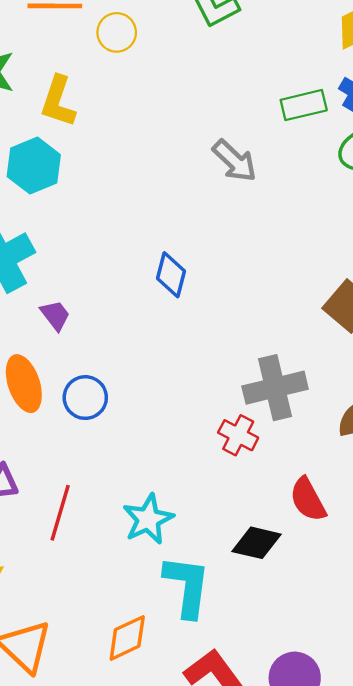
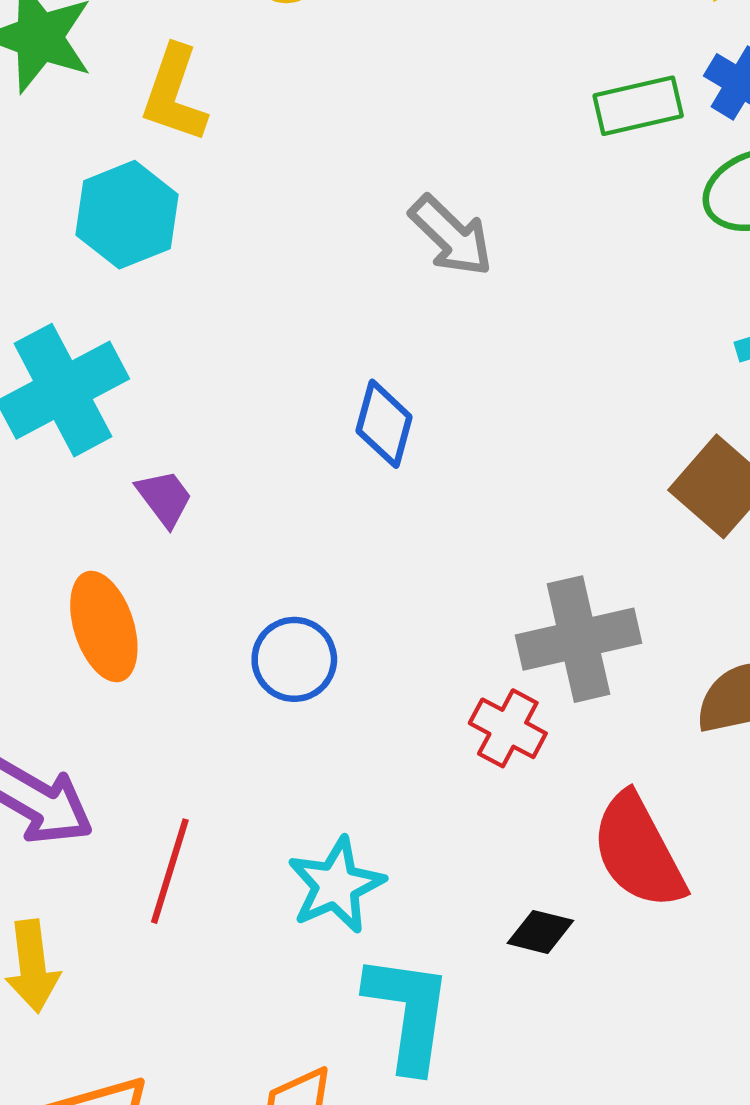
gray arrow: (235, 161) -> (451, 236), moved
blue circle: (85, 398) -> (294, 659), moved
red semicircle: (308, 500) -> (638, 851), size x1.4
black diamond: (257, 543) -> (540, 932), size x0.7

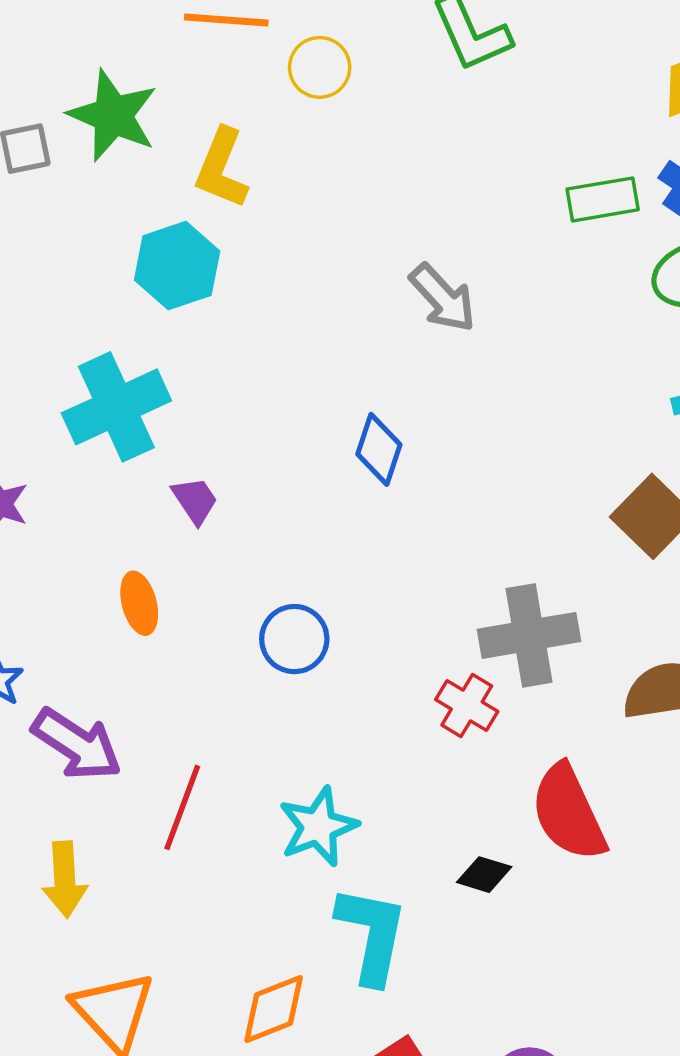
orange ellipse: (104, 626) -> (139, 603), size x0.7

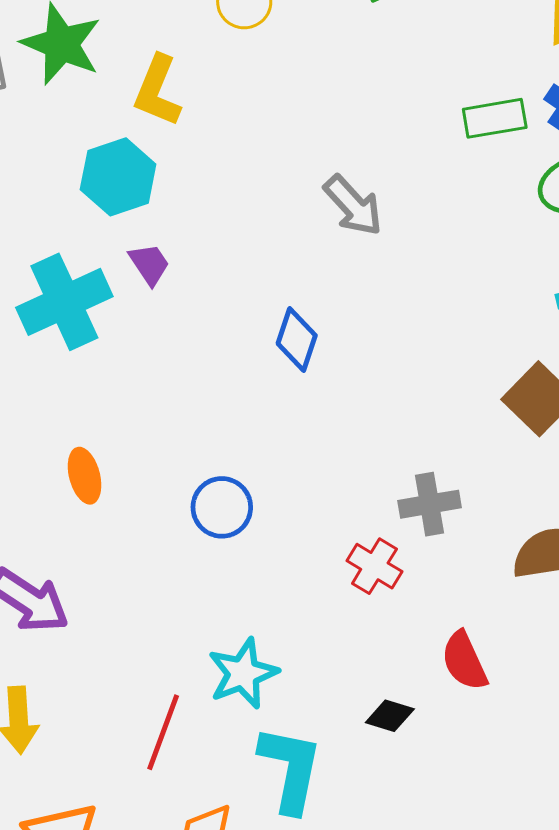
purple trapezoid: (195, 500) -> (149, 264), moved
gray cross: (529, 635) -> (430, 504), size x0.7
red line: (182, 807) -> (163, 732), moved
red semicircle: (568, 813) -> (464, 661), size x0.7

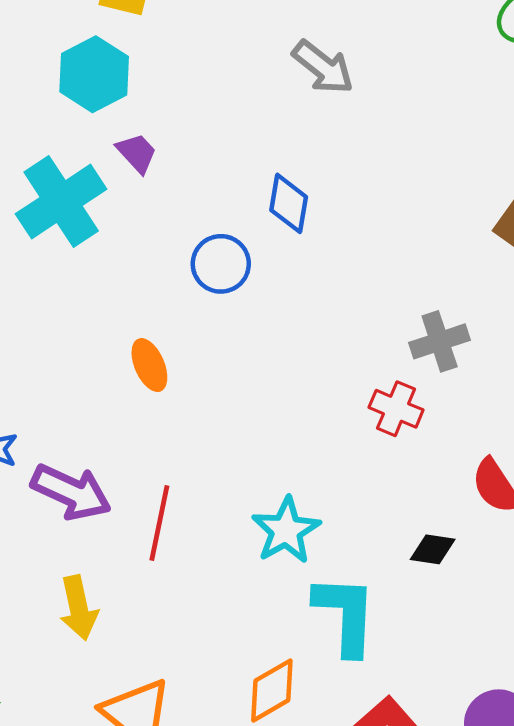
orange ellipse: (85, 476) -> (149, 365), moved
blue circle: (222, 507) -> (221, 264), moved
red line: (163, 732) -> (159, 523), moved

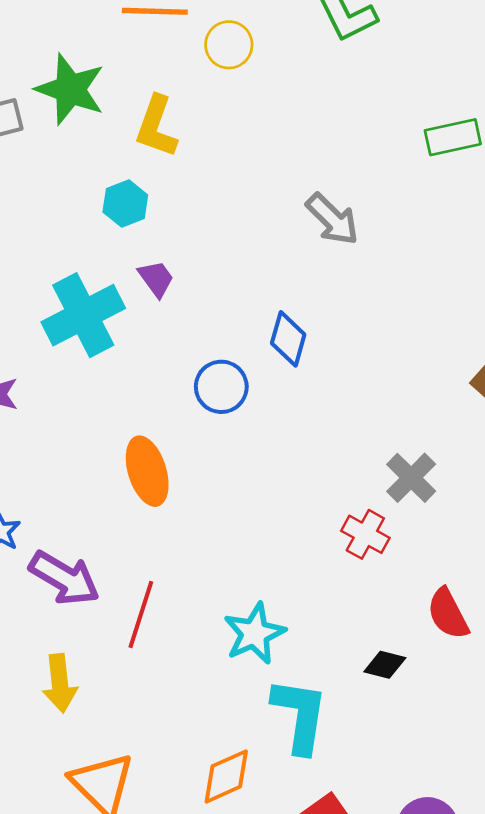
cyan hexagon: (94, 74) -> (125, 203), size x0.7
gray cross: (440, 341) -> (411, 478), turned -33
orange ellipse: (149, 365) -> (147, 471), size x1.4

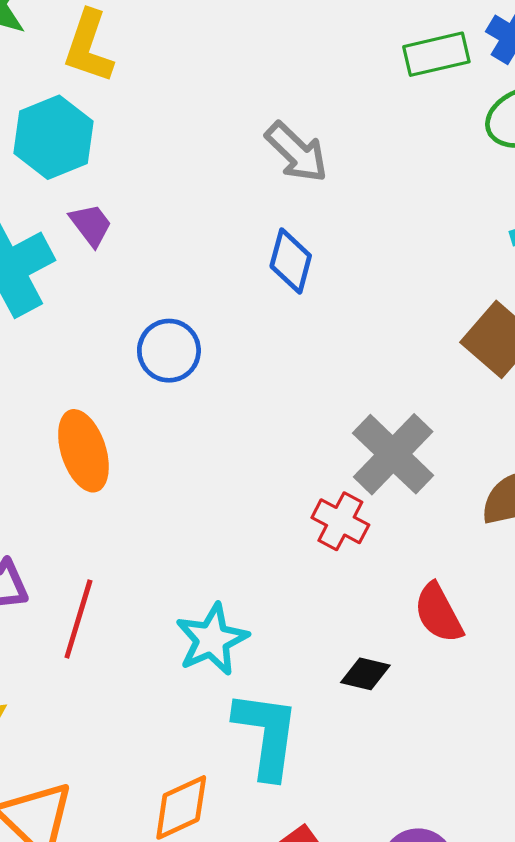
cyan hexagon: (125, 203) -> (53, 137), size x1.5
blue diamond: (288, 339) -> (291, 261), moved
gray cross: (411, 478) -> (393, 454), size x1.4

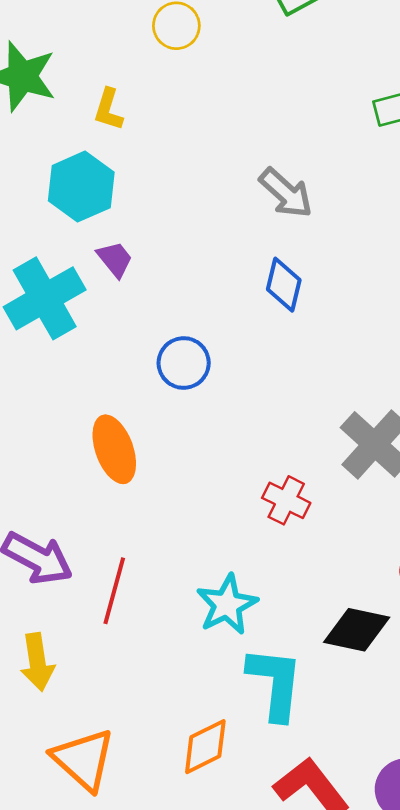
yellow L-shape: (89, 47) -> (108, 109), size x0.7
red cross: (340, 521) -> (286, 500), moved
black diamond: (365, 674) -> (357, 630), size x1.6

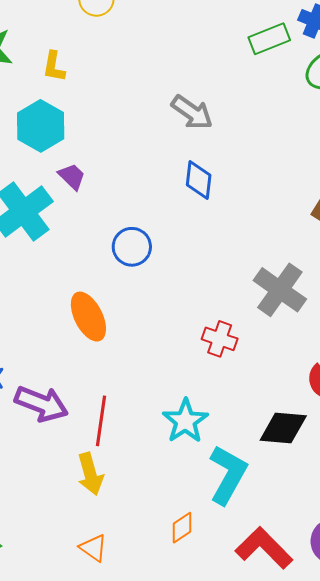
yellow arrow: (37, 662) -> (90, 474), moved
cyan L-shape: (275, 683) -> (228, 475), turned 30
orange diamond: (205, 747) -> (182, 528), size x0.7
orange triangle: (83, 759) -> (93, 548), size x0.6

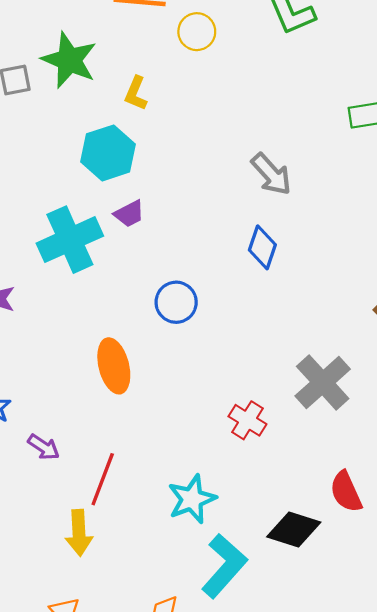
purple trapezoid: (72, 176) -> (129, 214), turned 96
purple arrow: (41, 404) -> (44, 447), size x0.6

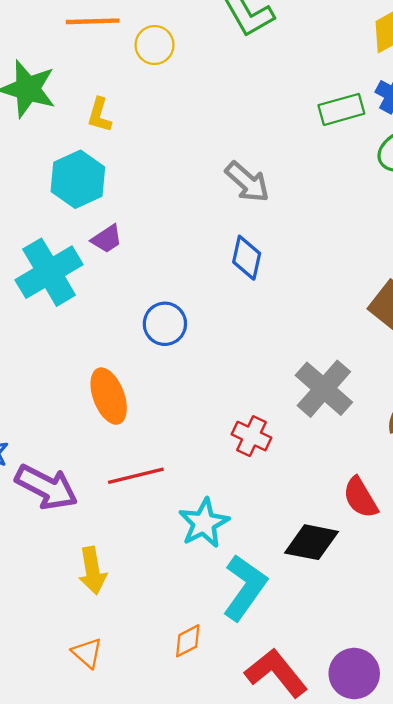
purple arrow: (44, 447) -> (46, 487), size x1.8
red line: (103, 479) -> (136, 476), moved, turned 62

